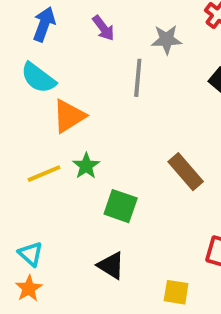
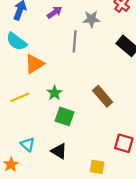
purple arrow: (103, 28) -> (54, 12), turned -88
green star: (86, 166) -> (54, 93), moved
cyan triangle: (31, 254) -> (28, 144), moved

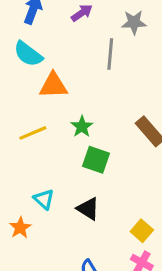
orange triangle: (34, 64) -> (53, 86), turned 30
yellow square: (97, 167) -> (142, 231), turned 32

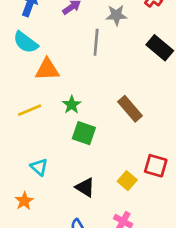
black triangle: (88, 209) -> (85, 187), moved
orange star: (20, 228) -> (24, 201), moved
yellow square: (142, 231) -> (127, 181), moved

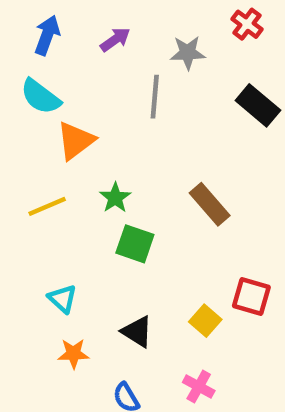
orange triangle: (47, 69) -> (76, 141), turned -35
orange star: (24, 201) -> (73, 354), moved, turned 30

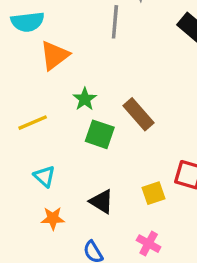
cyan semicircle: (41, 97) -> (28, 22), turned -44
brown rectangle: (210, 204) -> (138, 114), moved
yellow line: (47, 206) -> (33, 123), moved
yellow square: (205, 321) -> (154, 193), turned 30

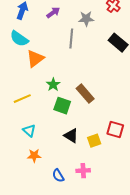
cyan semicircle: (28, 22) -> (19, 39), turned 42
black triangle: (102, 202) -> (71, 136), moved
pink cross: (149, 244) -> (83, 171), moved, turned -32

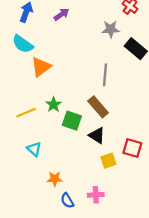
gray star: (86, 19) -> (111, 29), moved
gray line: (71, 39) -> (105, 75), moved
green star: (53, 85) -> (54, 105), moved
black triangle: (71, 136) -> (97, 135), moved
orange star: (34, 156) -> (55, 179), moved

